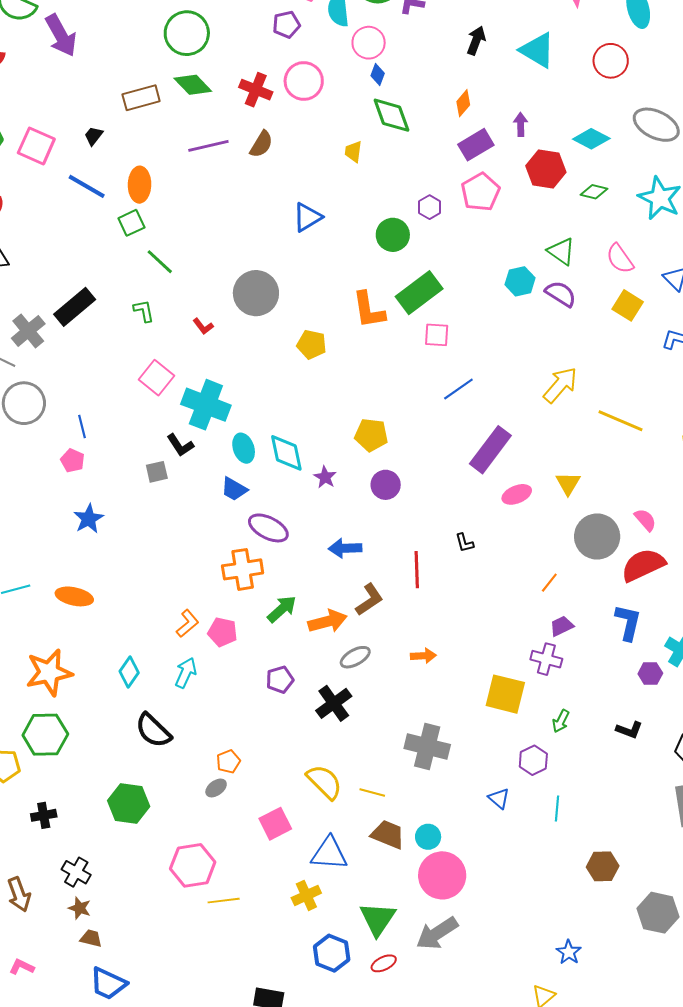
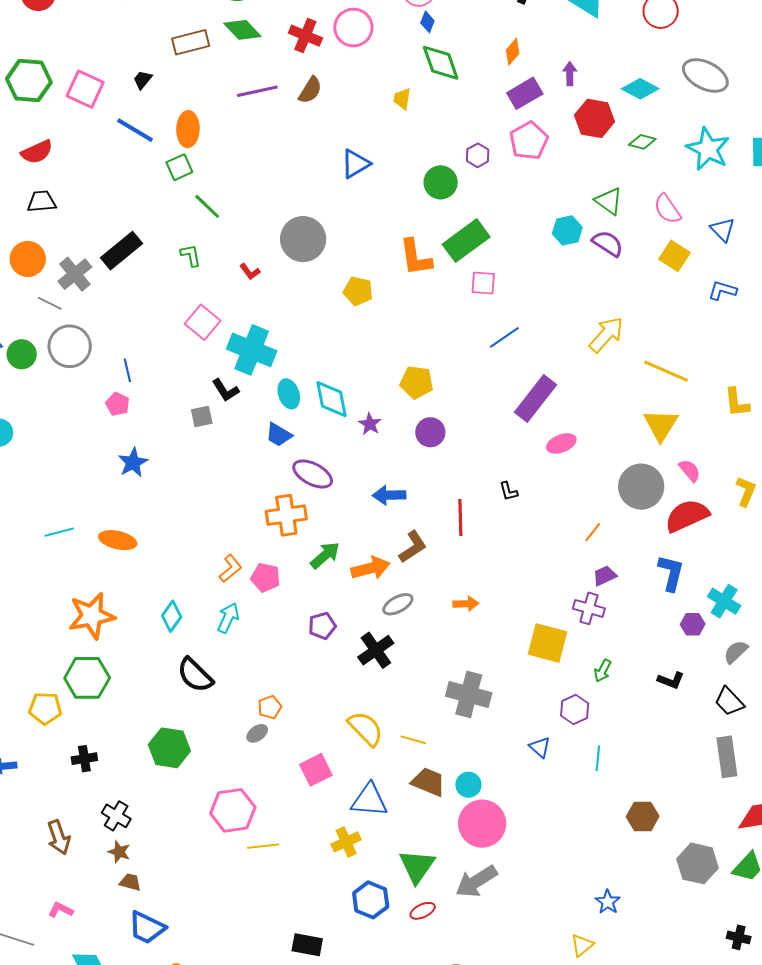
yellow triangle: (568, 483) -> (661, 425), moved, size x1.4

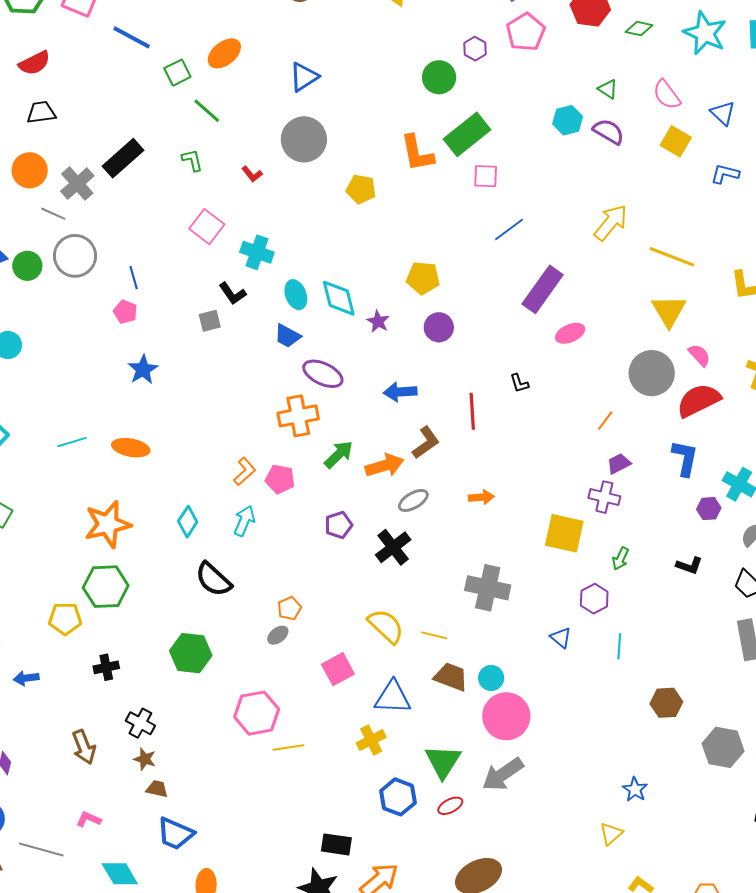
orange ellipse: (188, 129) -> (224, 53), moved, turned 52
blue triangle: (355, 164) -> (304, 77), moved
green triangle: (609, 201) -> (608, 89), size x0.7
cyan cross: (252, 350) -> (257, 252), size x0.7

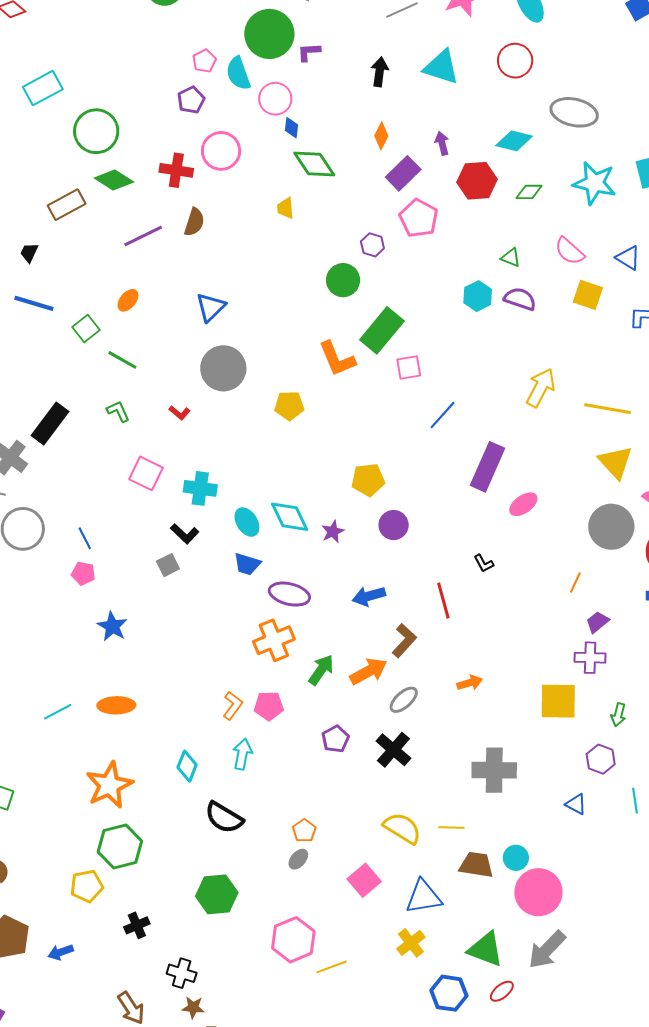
orange ellipse: (224, 53) -> (128, 300), size x0.7
purple star: (378, 321) -> (333, 532), turned 30
green triangle: (443, 761) -> (486, 949), turned -30

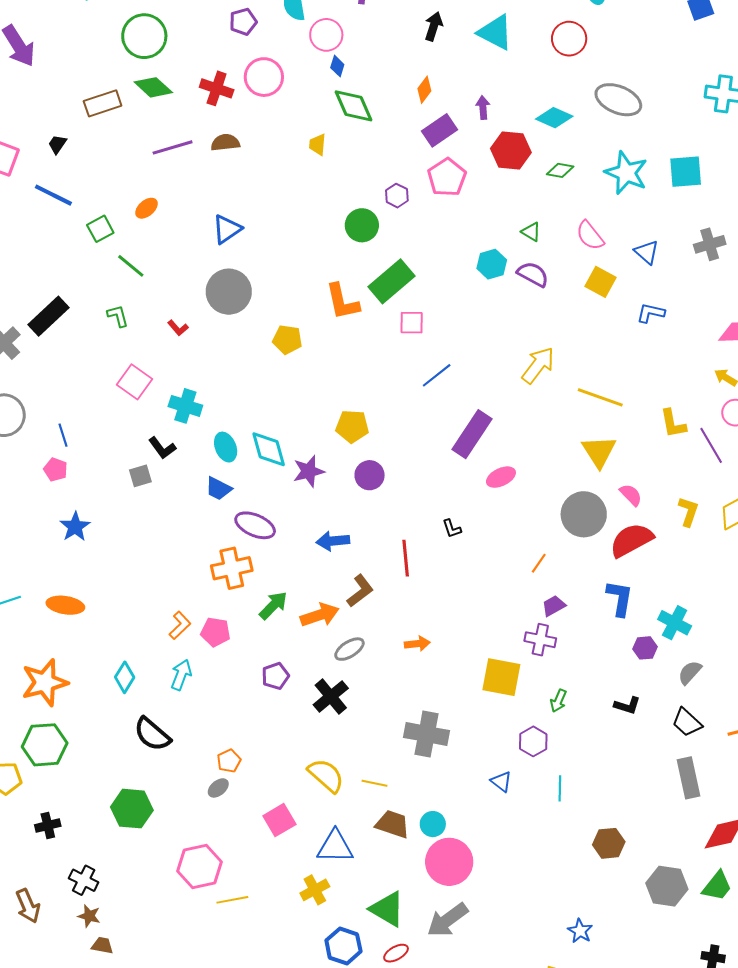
brown semicircle: (194, 222) -> (225, 143), turned -124
purple star: (333, 532) -> (309, 471), size x1.4

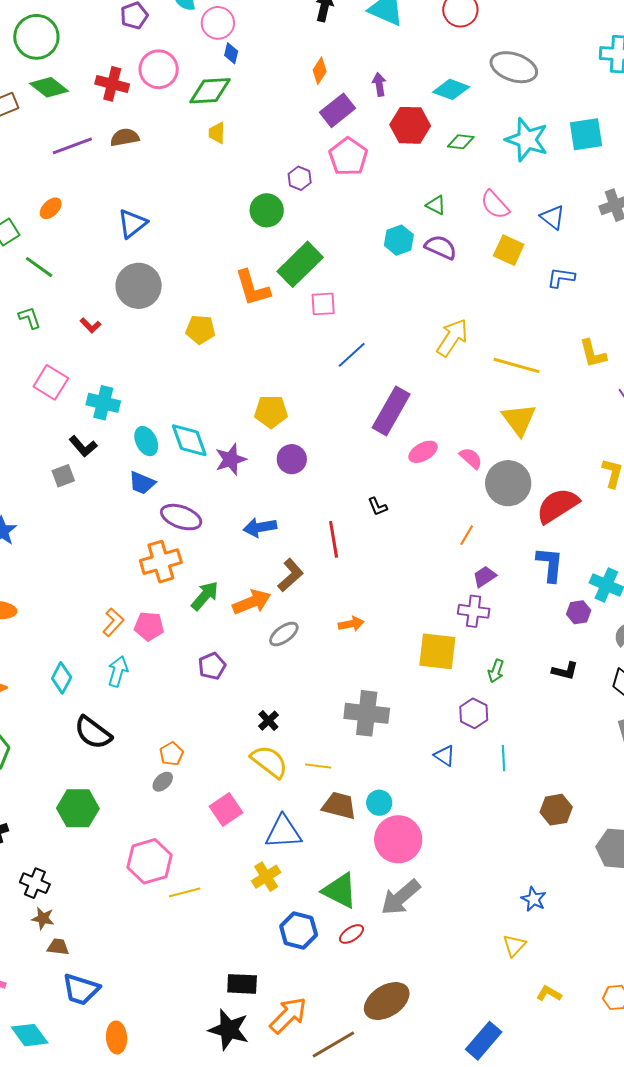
green diamond: (353, 106) -> (210, 91), moved, turned -66
yellow L-shape: (673, 424) -> (593, 354), moved
pink semicircle: (631, 495) -> (471, 458), moved
black cross: (331, 696) -> (268, 721), moved, size x0.6

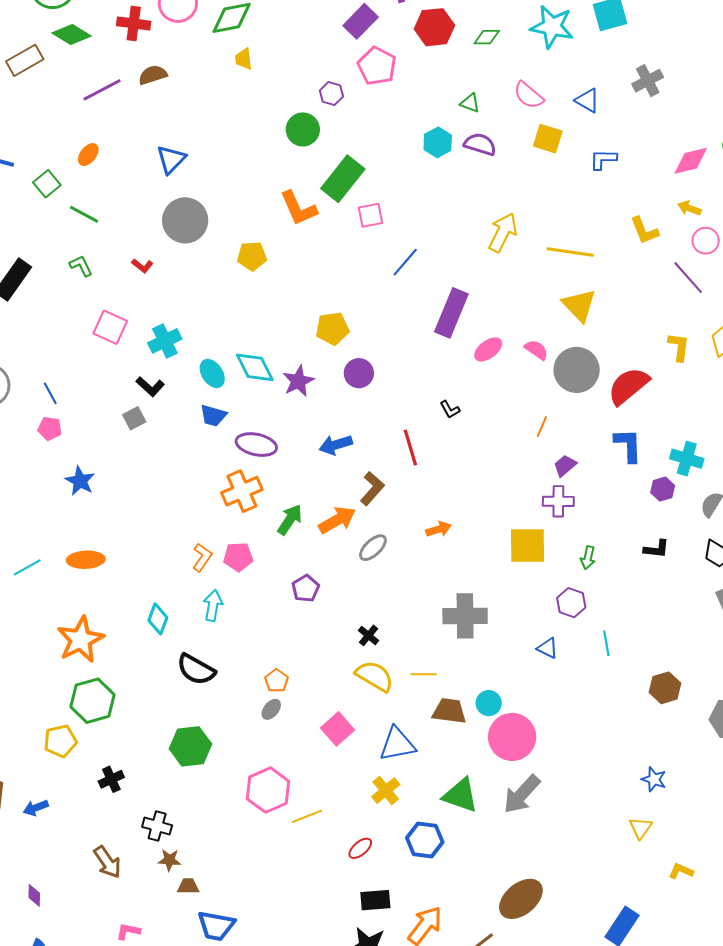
cyan cross: (103, 403) -> (165, 341), turned -32
red ellipse: (352, 934) -> (360, 848), moved

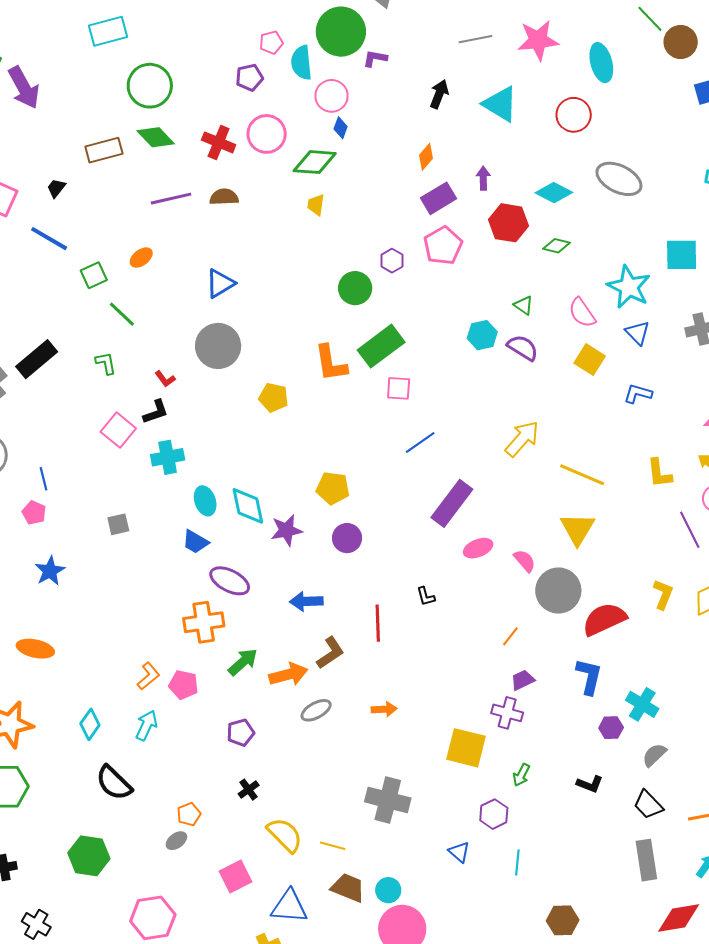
cyan star: (552, 27) -> (629, 287), moved
black L-shape: (150, 387) -> (156, 412), moved, turned -76
black cross: (368, 635) -> (249, 790), moved

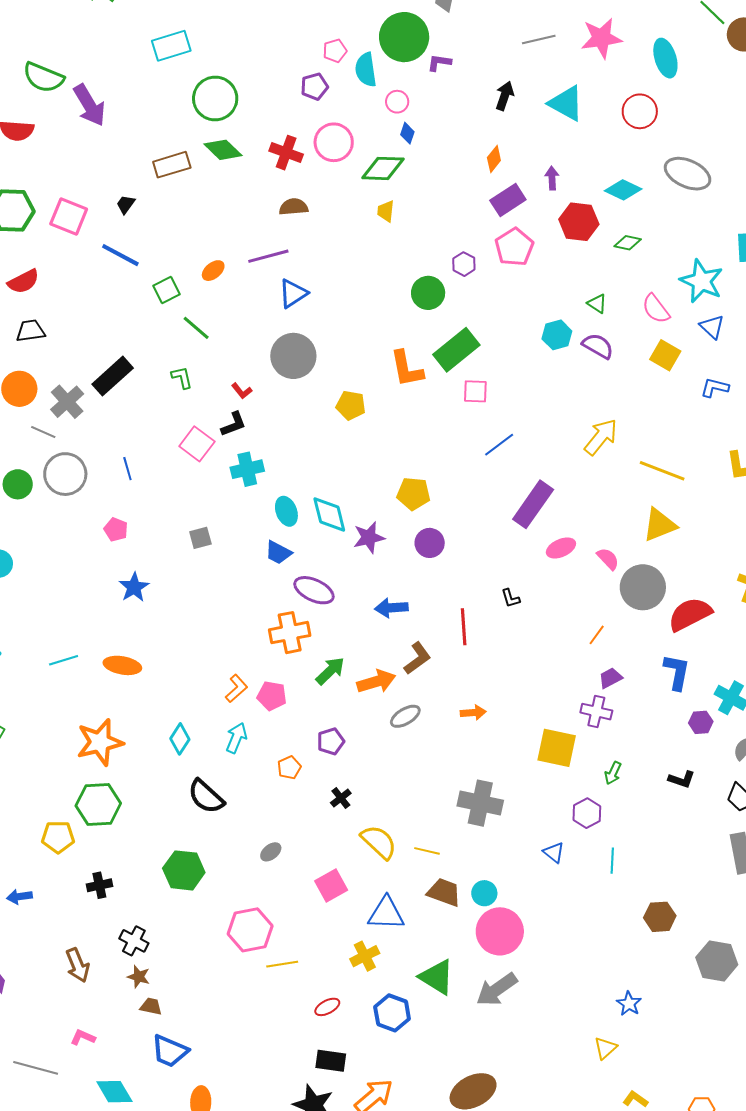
pink circle: (331, 96) -> (397, 102), size x0.7
purple line: (171, 199) -> (268, 256), moved
blue line: (44, 479) -> (127, 469), moved
yellow triangle: (577, 529) -> (660, 525), turned 39
orange pentagon: (189, 814) -> (289, 768), moved

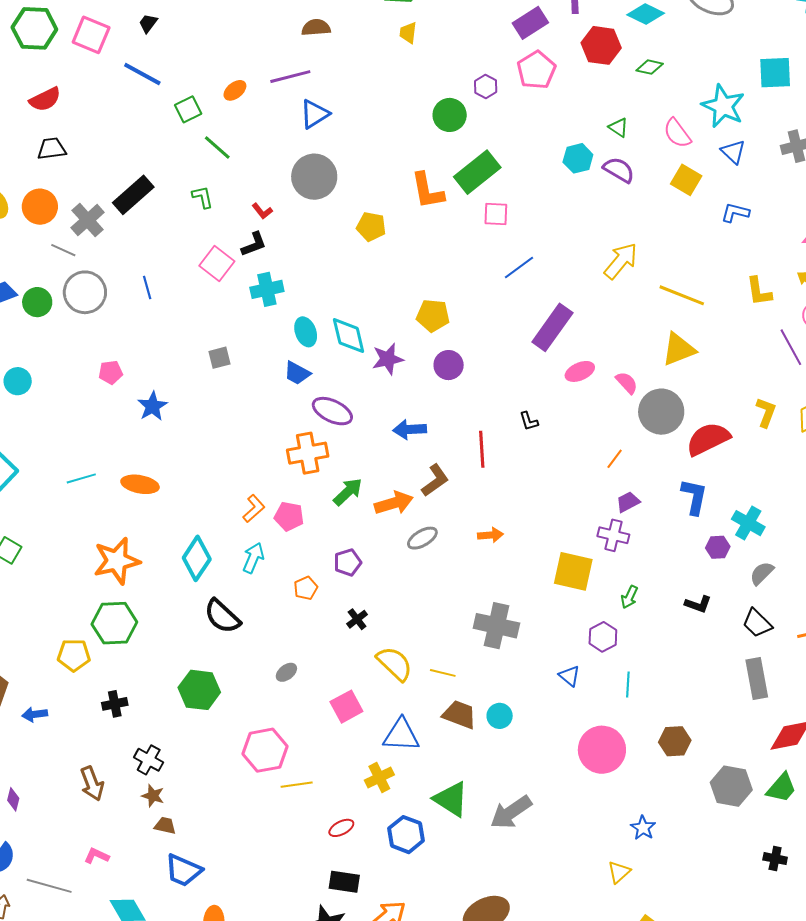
pink pentagon: (116, 530) -> (111, 372), moved, turned -30
cyan diamond: (180, 739) -> (197, 558), size x1.4
pink circle: (500, 931) -> (602, 750), moved

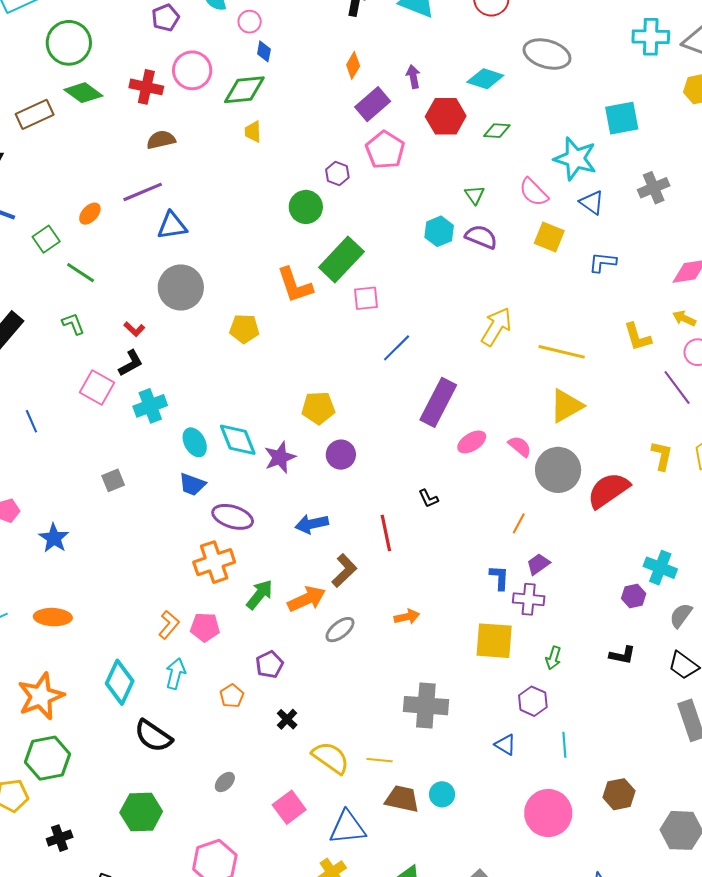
blue triangle: (315, 114) -> (172, 226), turned 32
green triangle: (618, 127) -> (475, 195), turned 30
blue L-shape: (694, 497) -> (499, 578), moved, size x0.7

